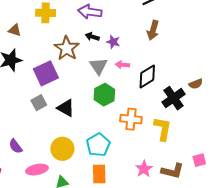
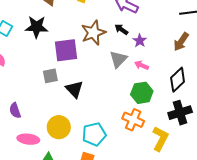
black diamond: (147, 76) -> (178, 80), moved, turned -30
green hexagon: (104, 95) -> (142, 93), moved

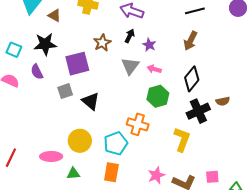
black arrow: (121, 29) -> (130, 36), turned 88
brown star: (93, 33) -> (102, 43), size x0.7
purple semicircle: (15, 110) -> (37, 72), moved
orange cross: (133, 120) -> (138, 124), moved

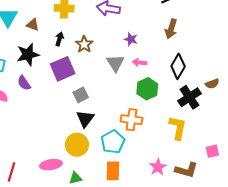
black arrow: (130, 36) -> (59, 39), moved
gray square: (65, 91) -> (81, 95), moved
black triangle: (91, 101) -> (85, 119), moved, turned 36
pink square: (212, 177) -> (212, 151), moved

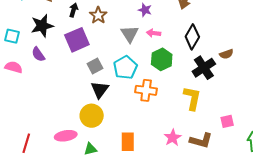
cyan pentagon: (113, 142) -> (125, 68), moved

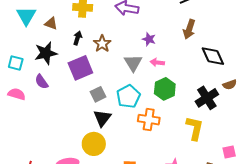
black diamond: (192, 37) -> (213, 56), moved, turned -55

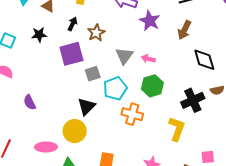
purple star: (149, 39) -> (150, 21), moved, size x1.5
black star: (46, 53) -> (39, 35), size x0.7
purple semicircle: (42, 82) -> (30, 102), moved
gray square: (98, 94) -> (93, 74), moved

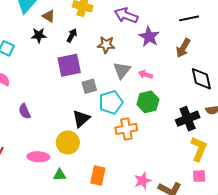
brown star: (96, 33) -> (106, 45), moved, turned 30
black star: (39, 35) -> (39, 35), moved
orange cross: (132, 114) -> (126, 129), turned -30
yellow L-shape: (177, 129) -> (199, 149), moved

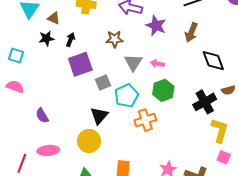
black arrow: (72, 35) -> (70, 40), moved
pink ellipse: (38, 157) -> (48, 150), moved
pink square: (199, 176) -> (224, 157), turned 32

